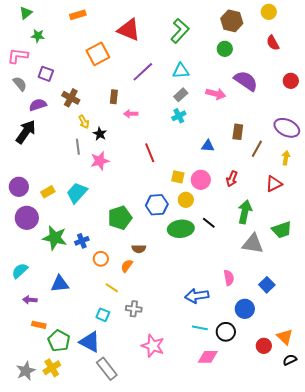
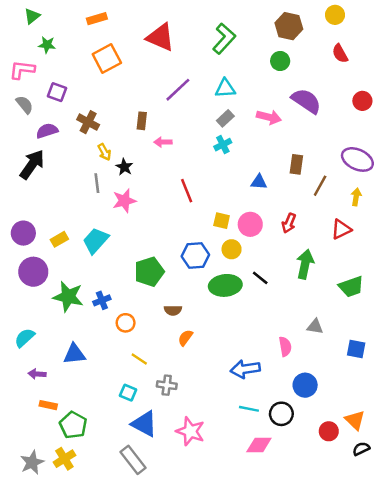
orange square: (98, 54) -> (107, 59), moved
gray triangle: (253, 244) -> (315, 327), moved, size x0.6
orange semicircle: (127, 266) -> (185, 338), moved
blue square: (267, 285) -> (356, 349), moved, turned -35
blue triangle: (90, 342) -> (144, 424), moved

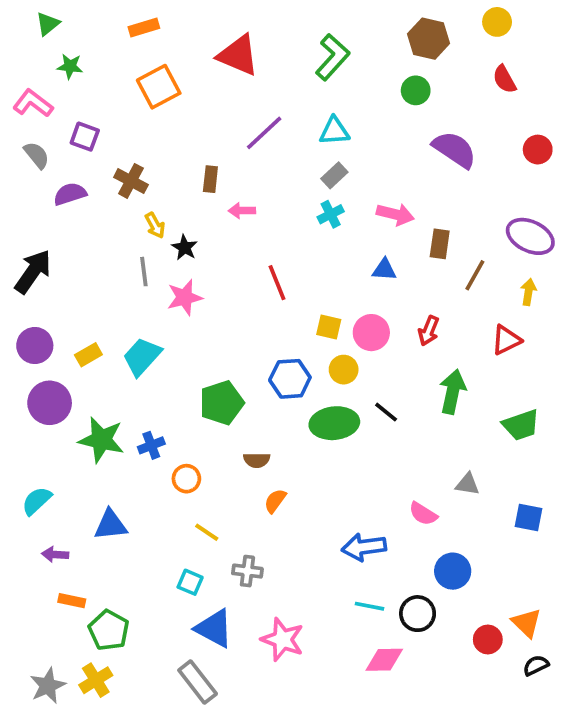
pink L-shape: (22, 70) -> (33, 103), turned 30
pink arrow: (269, 117) -> (395, 214), moved
black arrow: (32, 164) -> (33, 272), moved
pink semicircle: (285, 346) -> (423, 514), turned 132

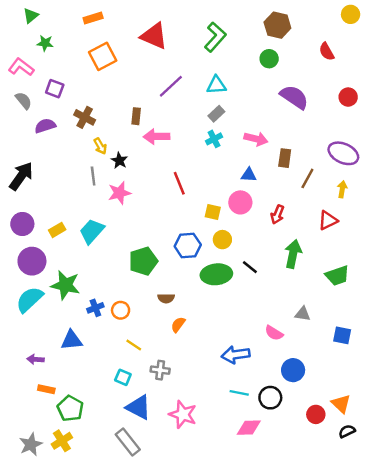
yellow circle: (497, 22) -> (351, 14), moved
pink arrow: (242, 211) -> (157, 137), size x1.5
pink circle: (371, 333) -> (240, 202), moved
blue cross: (151, 445) -> (95, 308), moved
cyan semicircle: (37, 501) -> (30, 299), moved, size x1.4

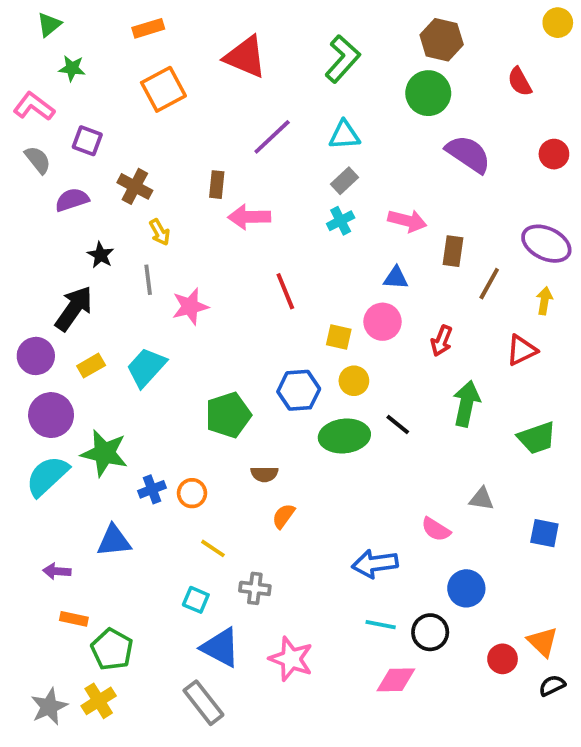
green circle: (269, 59) -> (428, 93), size x1.5
black star: (119, 161) -> (101, 255), moved
black arrow: (21, 176) -> (74, 308), moved

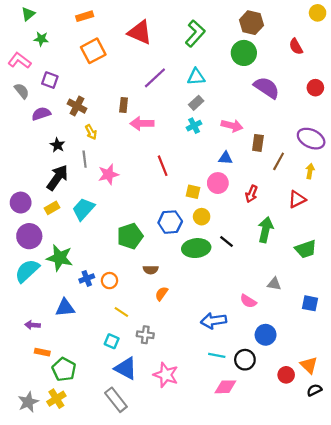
black arrow: (74, 308) -> (57, 178), moved

